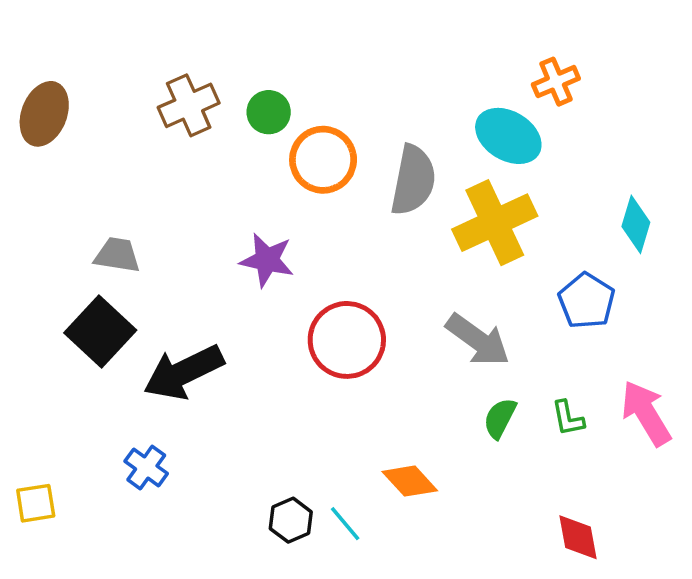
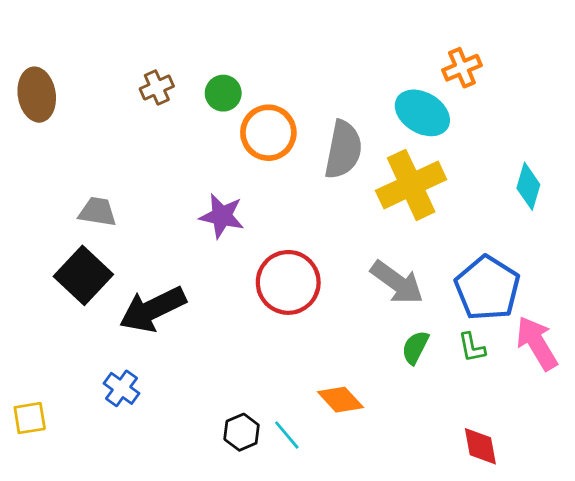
brown cross: (189, 105) -> (157, 87), size x0.7
brown ellipse: (44, 114) -> (37, 95), turned -30
blue pentagon: (587, 301) -> (487, 288), moved, size x1.4

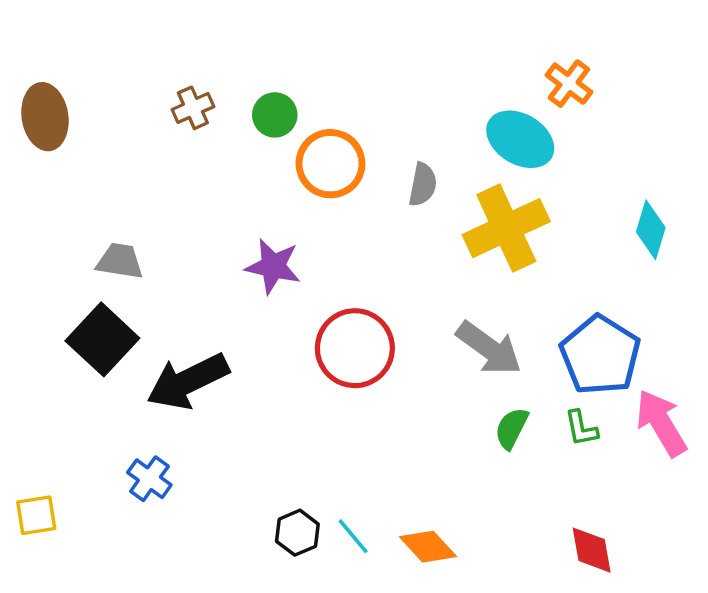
orange cross: (462, 68) -> (569, 84), turned -30
gray semicircle: (343, 150) -> (423, 185), size x0.6
orange diamond: (340, 400) -> (428, 547), moved

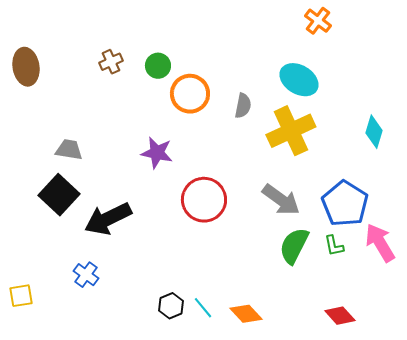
orange cross: (569, 84) -> (318, 21), moved
green semicircle: (512, 428) -> (294, 246), size x1.5
red diamond: (592, 550) -> (340, 316), turned -32

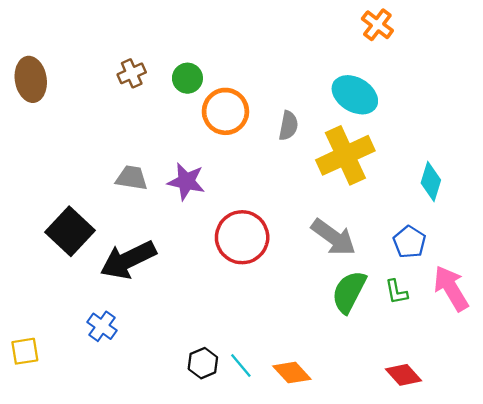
cyan diamond: (374, 132) -> (431, 181), moved
gray trapezoid: (69, 150) -> (132, 178), moved
blue pentagon: (345, 204) -> (409, 242), size x0.6

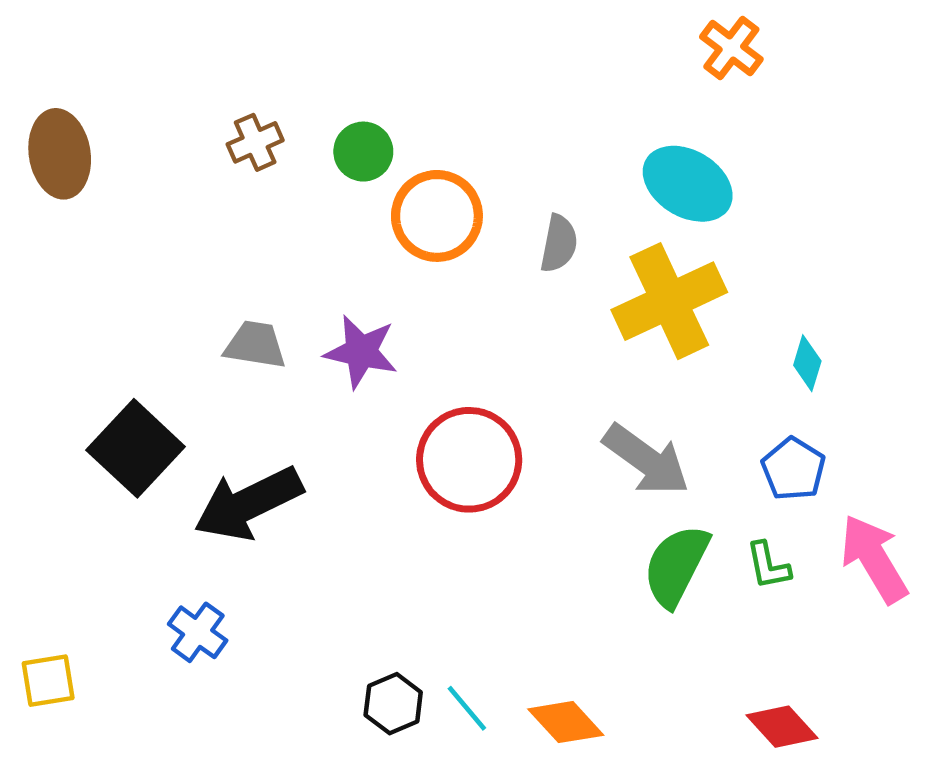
cyan diamond: (431, 181) -> (807, 363), moved, size x0.7

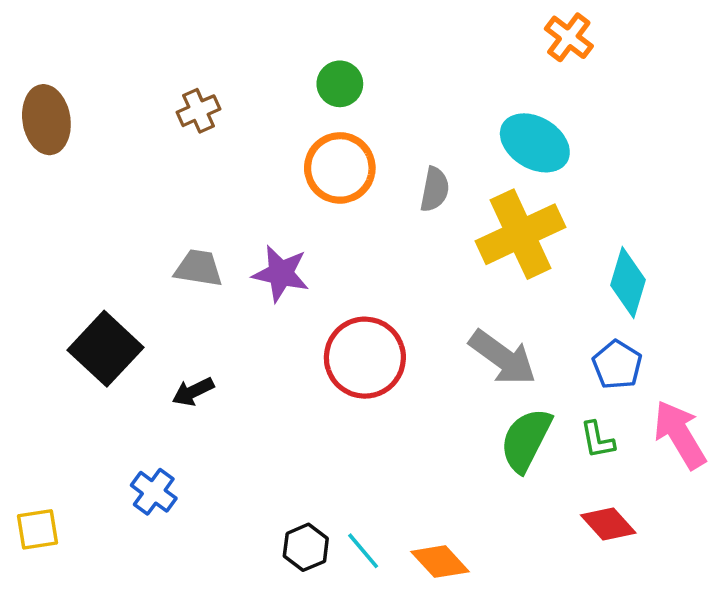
green circle: (363, 152) -> (340, 84), moved
cyan diamond: (807, 363) -> (628, 282), size x1.6
black arrow: (248, 503) -> (193, 392), size x0.5
red diamond: (782, 727) -> (608, 524), moved

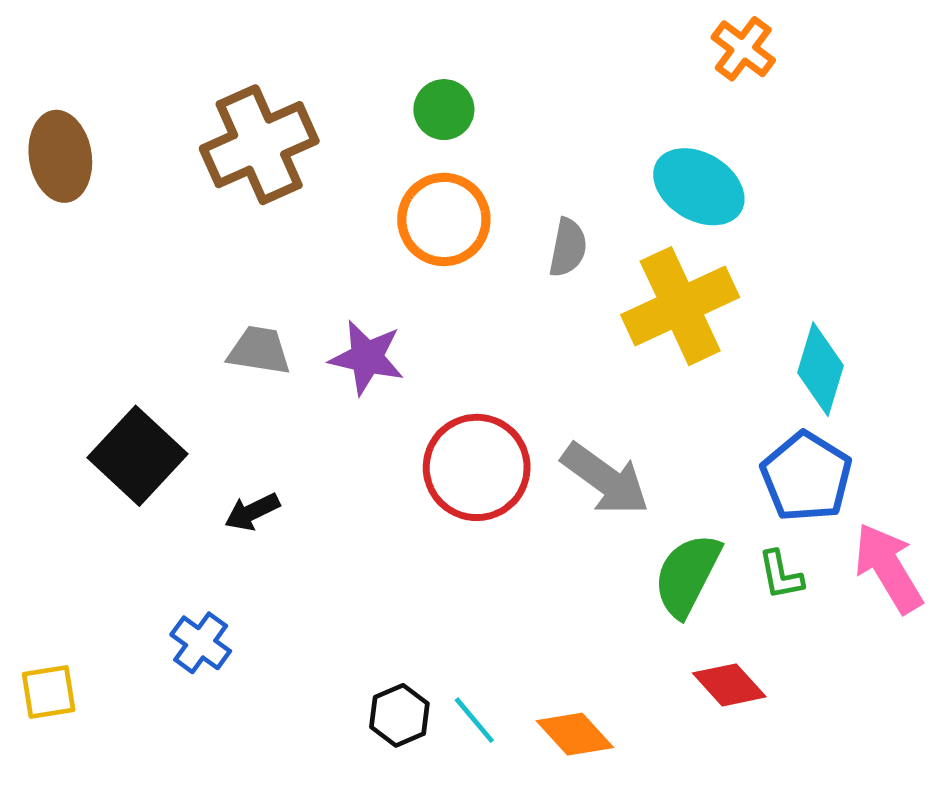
brown cross: (198, 111) -> (259, 145), size x2.0
gray arrow: (503, 358) -> (605, 479), moved
blue pentagon: (617, 365) -> (806, 477), size x1.4
red diamond: (608, 524) -> (729, 685), moved

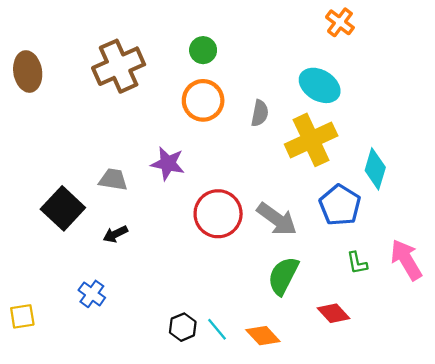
gray trapezoid: (259, 350) -> (113, 180), moved
blue pentagon: (806, 477) -> (340, 205), moved
green semicircle: (687, 575) -> (283, 276), moved

